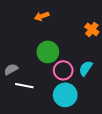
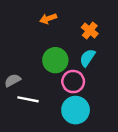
orange cross: (92, 29) -> (90, 30), moved
cyan semicircle: (86, 68) -> (87, 58), moved

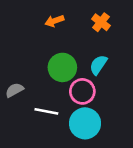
orange cross: (90, 30) -> (101, 22), moved
white line: (28, 99) -> (46, 111), moved

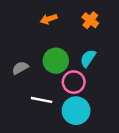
gray semicircle: (14, 90) -> (20, 68), moved

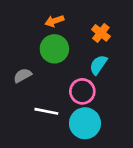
orange cross: (90, 20) -> (101, 33), moved
green circle: (56, 61) -> (54, 49), moved

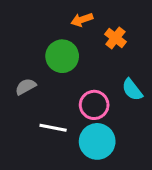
orange arrow: (54, 21) -> (82, 20), moved
cyan semicircle: (98, 65) -> (132, 90), moved, turned -72

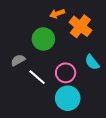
orange cross: (115, 38) -> (80, 26), size x1.5
white line: (53, 128) -> (37, 77), moved, turned 30

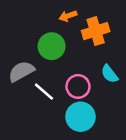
orange cross: (80, 26) -> (96, 31), turned 35
gray semicircle: (18, 60) -> (21, 71), size x1.5

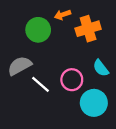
green circle: (52, 46) -> (38, 30), moved
cyan circle: (81, 117) -> (94, 103), moved

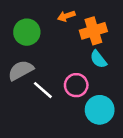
green circle: (38, 30) -> (27, 32), moved
cyan semicircle: (101, 68) -> (98, 59), moved

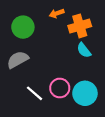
pink circle: (76, 85) -> (60, 88), moved
white line: (43, 90) -> (35, 93), moved

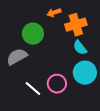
green circle: (23, 27) -> (33, 34), moved
cyan circle: (85, 93) -> (85, 73), moved

